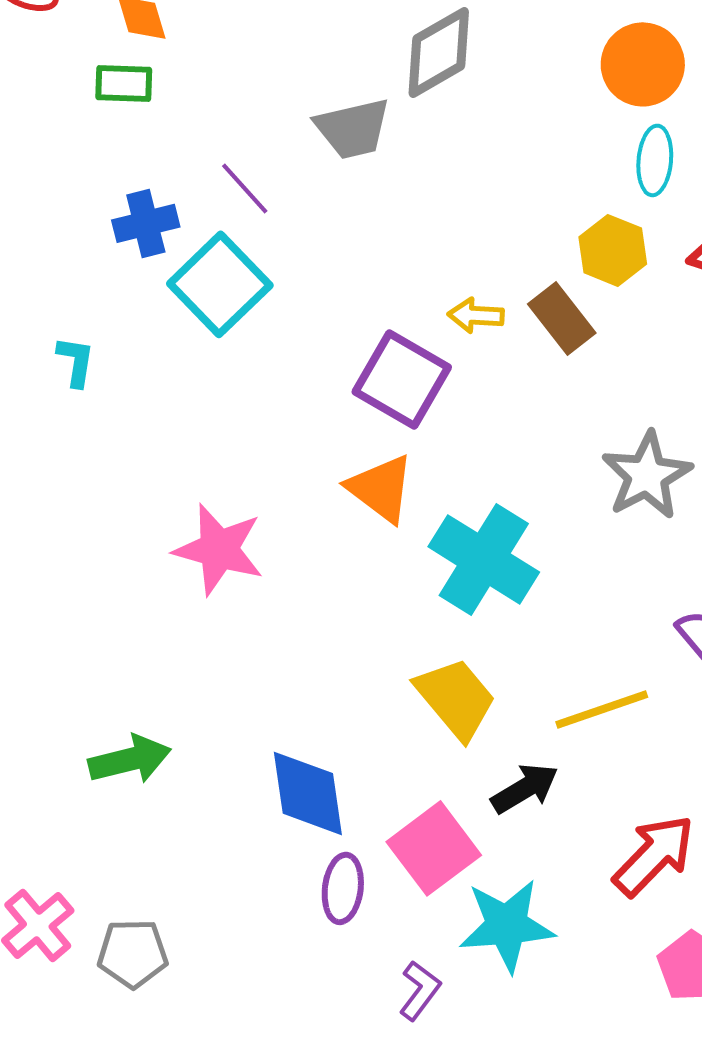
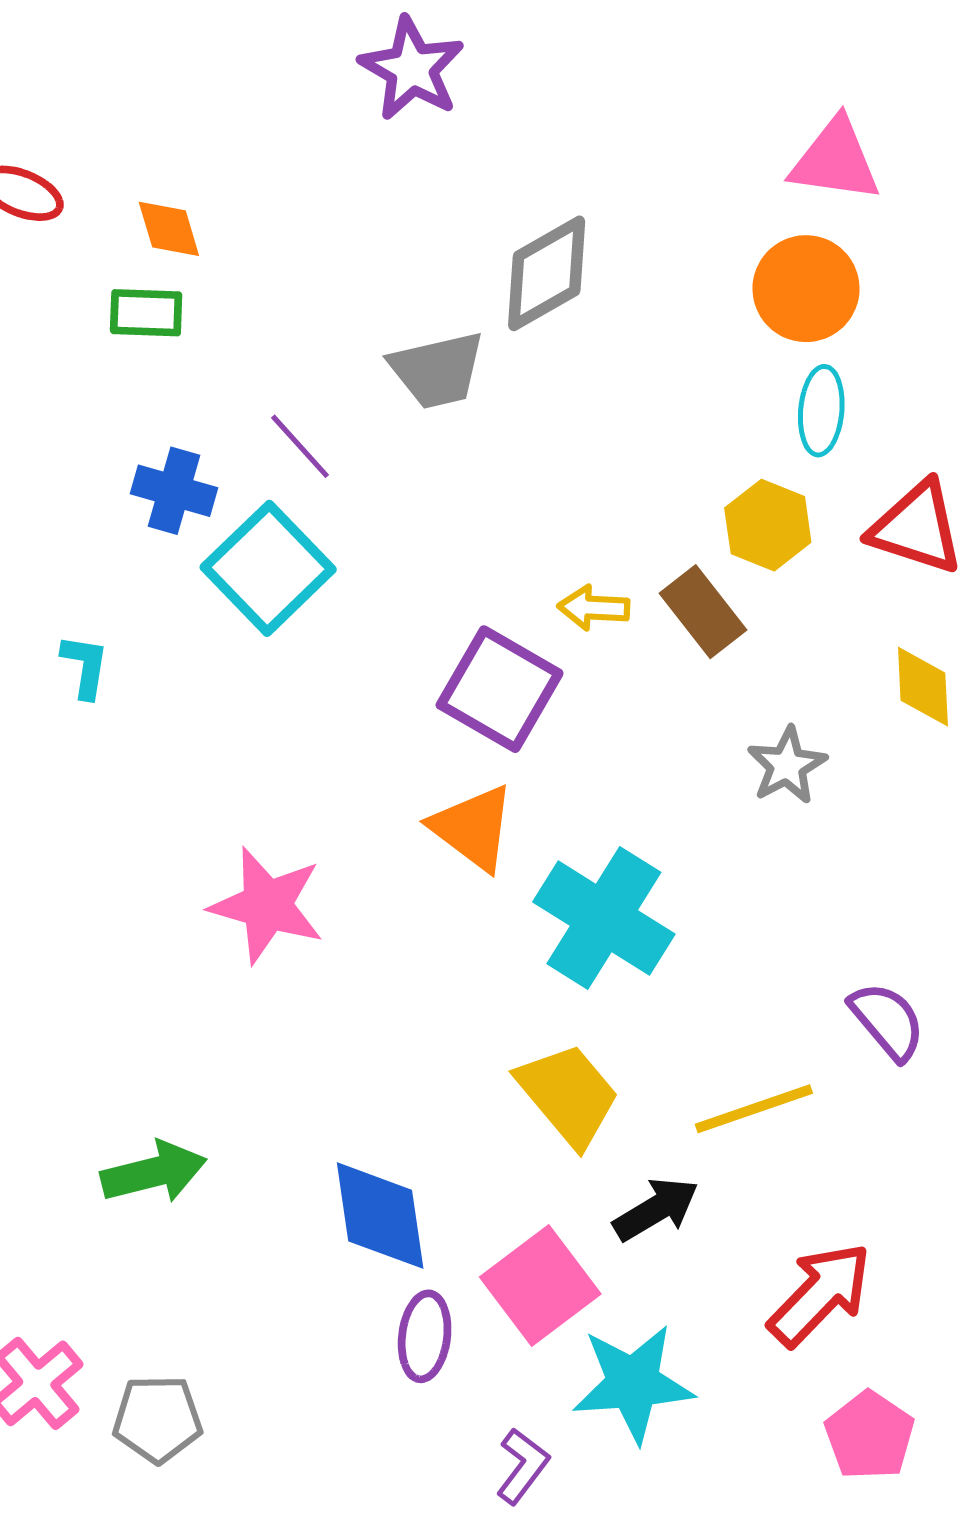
blue cross: (146, 223) -> (174, 491), turned 30
gray star: (647, 475) -> (787, 765), moved, size x0.7

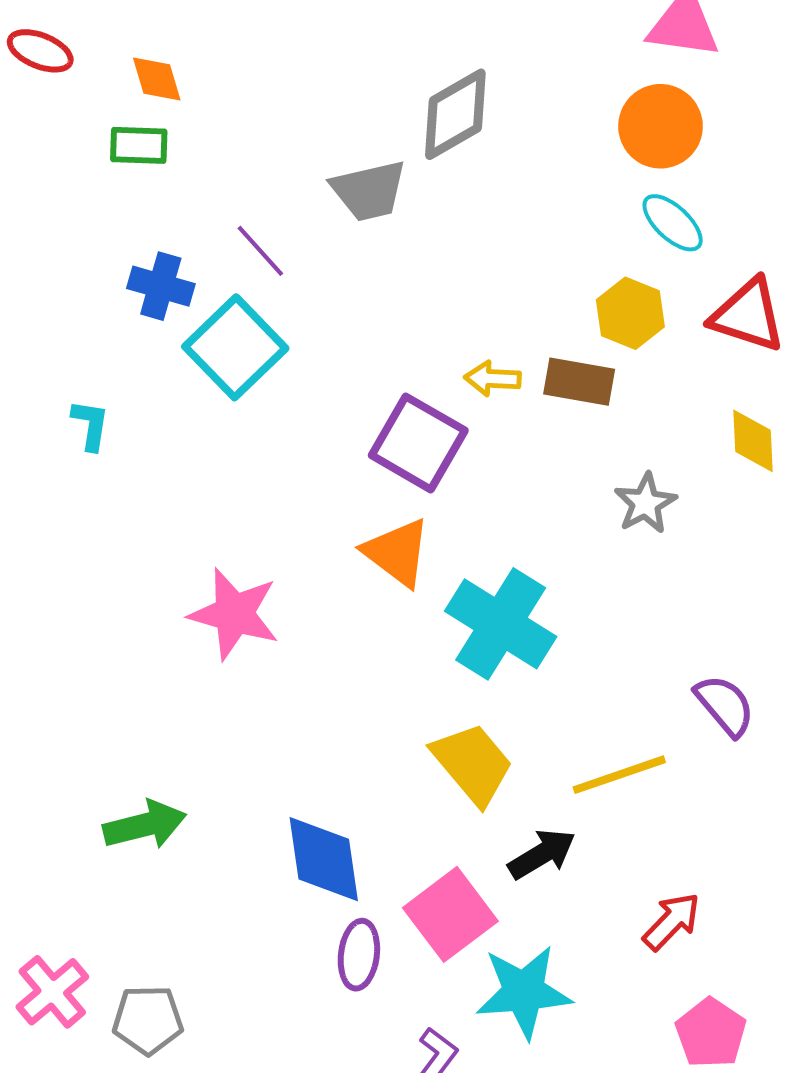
cyan ellipse: (821, 411) -> (673, 223), turned -52
brown rectangle: (703, 612) -> (579, 382), turned -42
red arrow: (820, 1294) -> (672, 921), size x0.7

